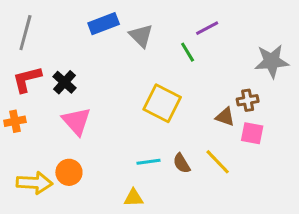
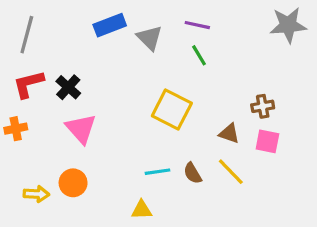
purple line: (207, 28) -> (197, 25), moved, turned 40
gray star: (272, 61) -> (288, 25), moved
brown triangle: (225, 117) -> (229, 133), moved
yellow arrow: (34, 183) -> (36, 194), size x0.7

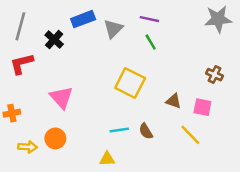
gray triangle: (150, 38) -> (113, 29), turned 30
black cross: (68, 87) -> (54, 40), moved
brown cross: (263, 106) -> (215, 75), moved, turned 35
orange cross: (16, 129) -> (12, 113), moved
yellow line: (231, 172) -> (190, 135), moved

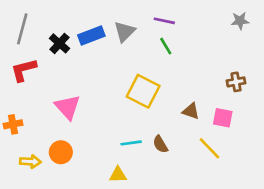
blue rectangle: (83, 19) -> (91, 35), moved
gray star: (218, 19) -> (240, 21), size x0.6
brown cross: (215, 75) -> (236, 82), turned -35

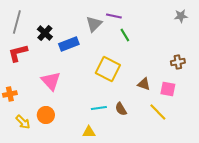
purple line: (164, 21) -> (114, 16), moved
blue rectangle: (91, 35) -> (69, 44), moved
yellow arrow: (30, 162) -> (23, 122), turned 42

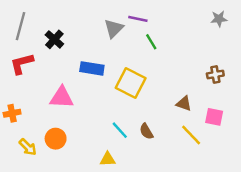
blue rectangle: (69, 44) -> (92, 68), moved, turned 30
pink triangle: (51, 81) -> (62, 97), turned -45
brown triangle: (144, 84) -> (184, 104), moved
pink square: (168, 89) -> (214, 117), moved
cyan line: (99, 108) -> (120, 130), turned 56

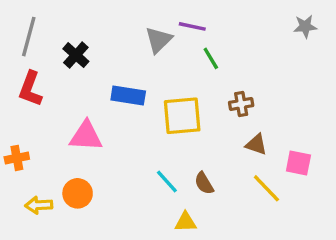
red L-shape: (22, 64) -> (30, 89), turned -55
brown cross: (215, 75) -> (241, 104), moved
yellow square: (131, 83) -> (182, 116), turned -32
yellow arrow: (28, 147) -> (39, 205), turned 132
yellow triangle: (108, 159) -> (185, 222), moved

